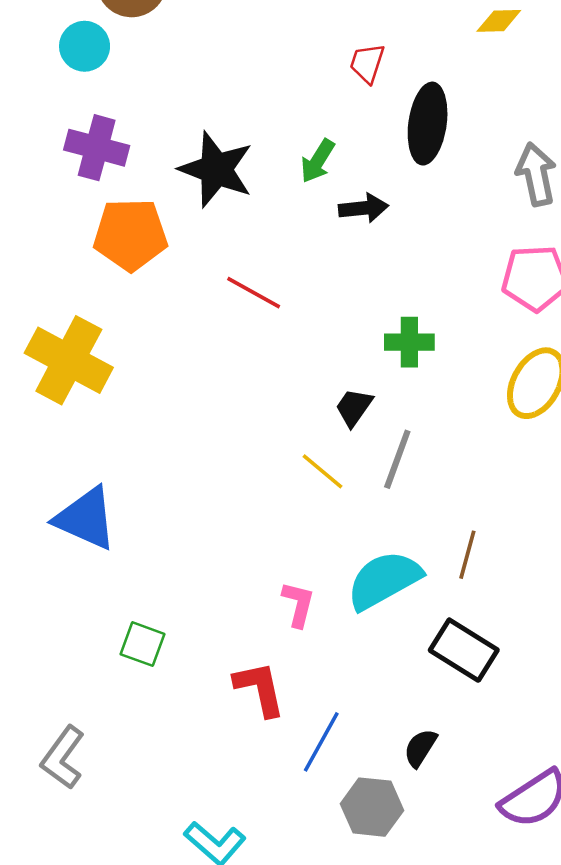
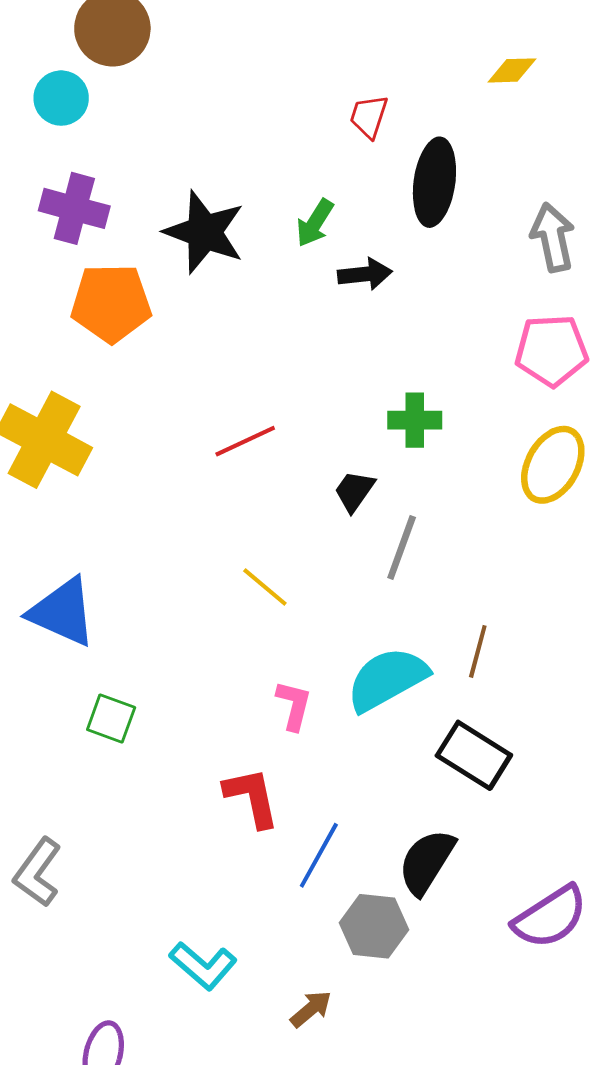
red line: (254, 293) -> (245, 441), moved, turned -54
yellow line: (322, 471) -> (265, 587), moved
green square: (143, 644) -> (111, 719), moved
black semicircle: (420, 748) -> (427, 862), size x1.6

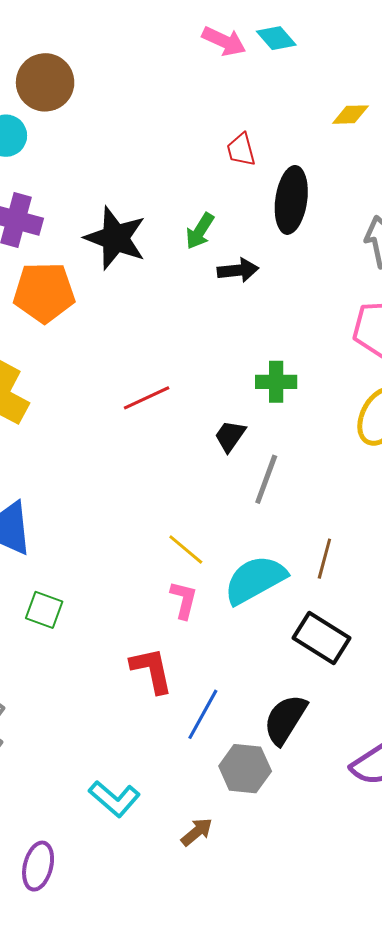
red trapezoid: (369, 116) -> (241, 150), turned -33
yellow line: (265, 587) -> (186, 550), moved

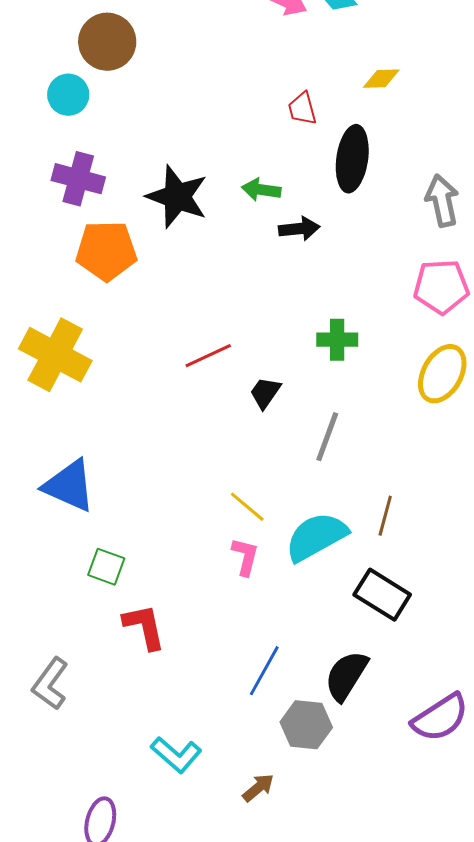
yellow diamond: (351, 115) -> (381, 79), moved
green arrow: (200, 231) -> (261, 190), turned 66
black trapezoid: (230, 436) -> (265, 393), moved
red L-shape: (152, 670) -> (144, 627), moved

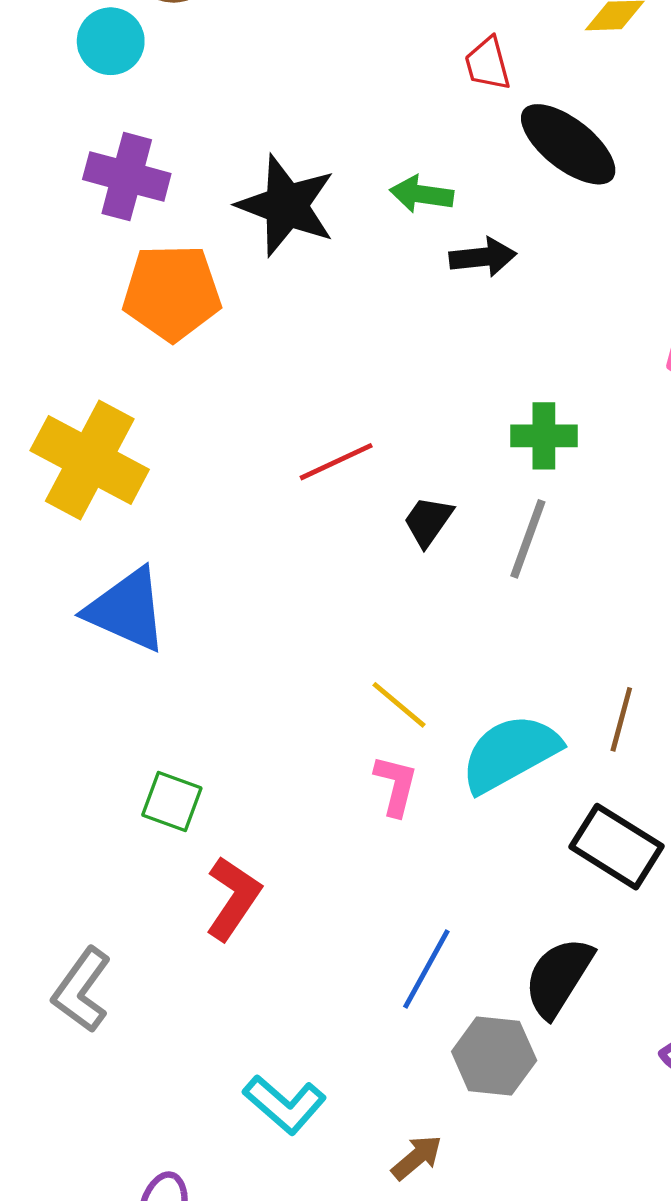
black ellipse: (352, 159) -> (568, 144), turned -60
gray line: (327, 437) -> (528, 539), moved
blue triangle: (69, 486) -> (127, 610), moved
red L-shape: (144, 627) -> (233, 898), turned 46

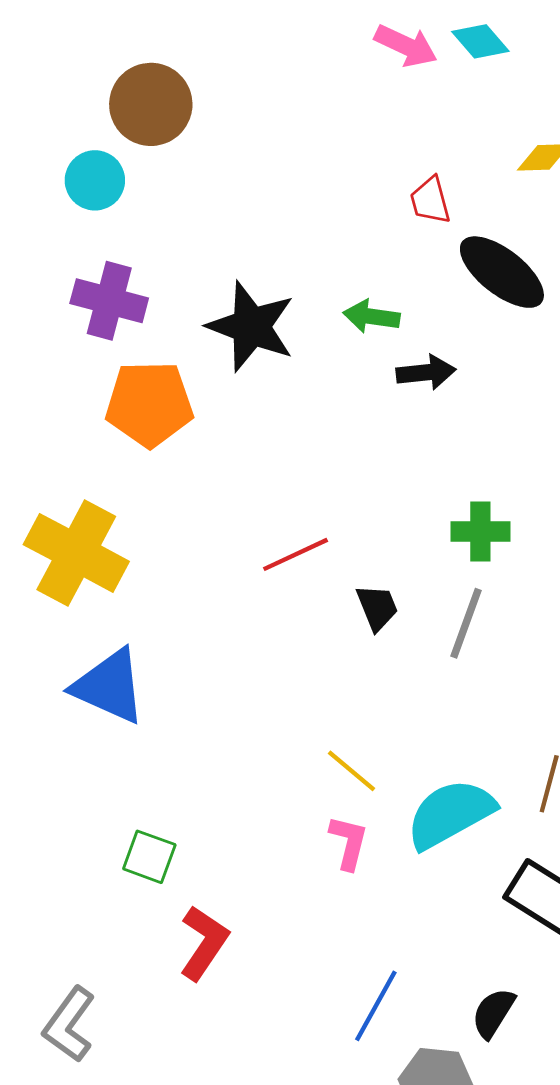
black trapezoid: (428, 521) -> (377, 607), turned 123
black semicircle: (558, 977) -> (493, 1013), size x0.7

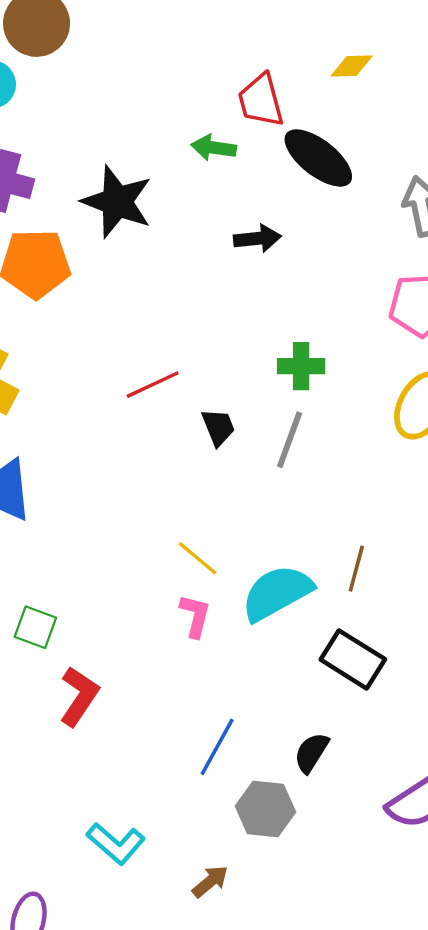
red trapezoid: (430, 200) -> (261, 100), size x1.4
green arrow: (371, 317) -> (214, 148), moved

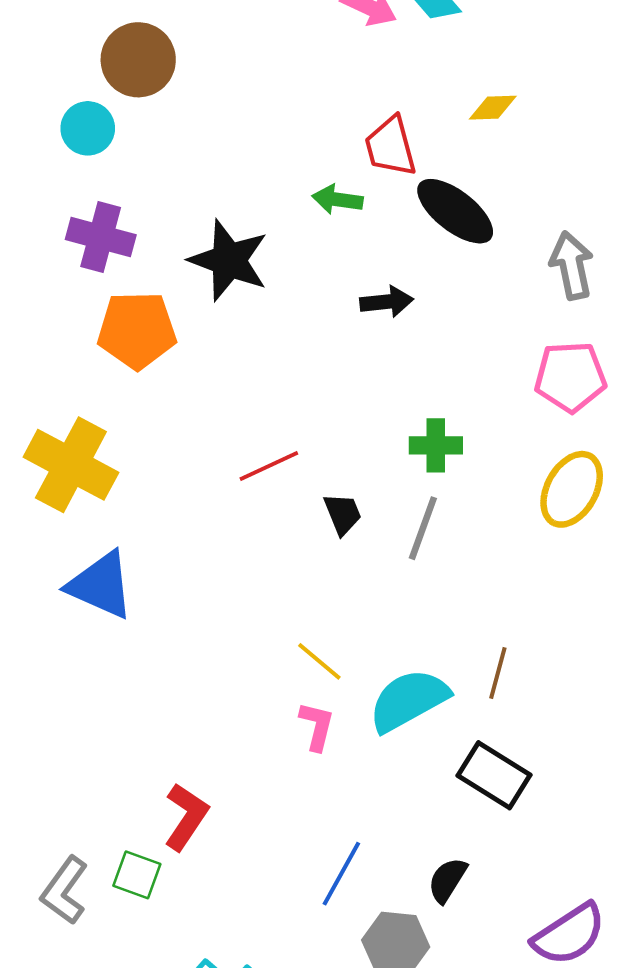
green square: (35, 627) -> (137, 875), moved

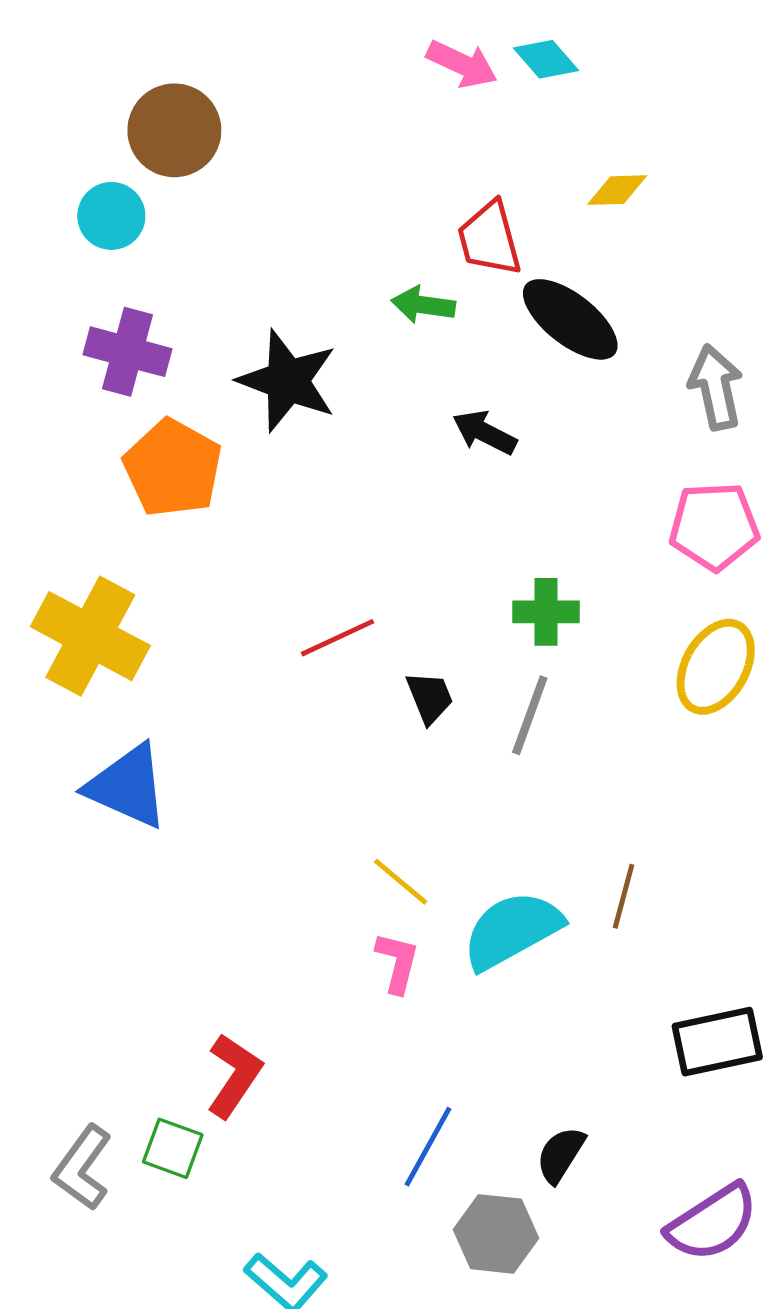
black arrow: (387, 302) -> (485, 432), turned -147
orange pentagon: (137, 330) -> (173, 468), turned 30
black rectangle: (494, 775) -> (717, 1042), moved, turned -44

